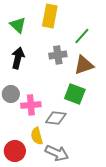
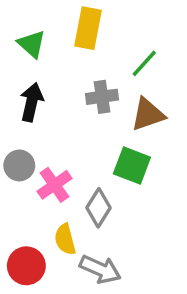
pink cross: (31, 105) -> (54, 185), turned -30
gray diamond: (56, 118) -> (98, 208), turned -65

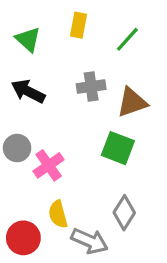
yellow rectangle: (88, 28) -> (79, 25), size x0.7
green line: (144, 63) -> (127, 39), moved
black arrow: (32, 102) -> (28, 91), turned -76
gray diamond: (98, 208) -> (124, 213), moved

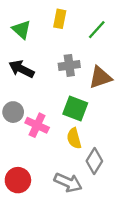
green square: (118, 148) -> (75, 108), moved
pink cross: (49, 165) -> (37, 125), turned -30
yellow semicircle: (58, 214) -> (74, 138), moved

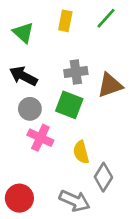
green line: (97, 30) -> (106, 18), moved
green square: (75, 108) -> (69, 105), moved
gray circle: (13, 112) -> (30, 109), moved

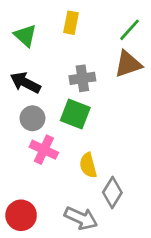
green line: (106, 18) -> (129, 30), moved
brown triangle: (110, 85) -> (128, 64), moved

